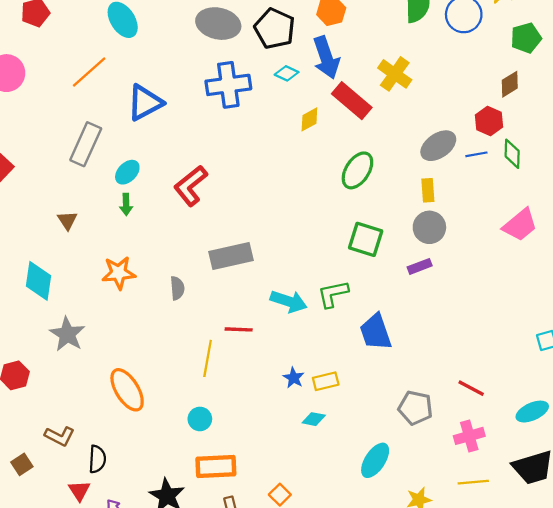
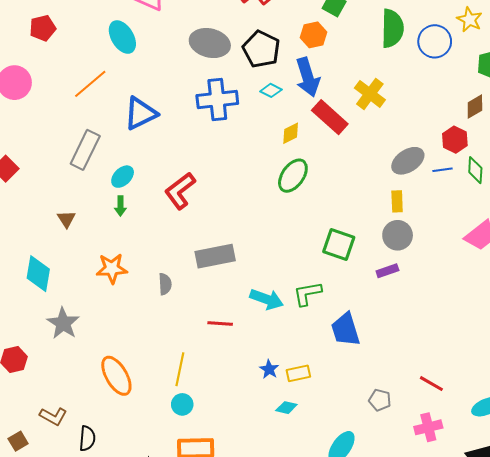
green ellipse: (357, 170) -> (293, 176), moved
yellow line: (208, 358) -> (180, 369), moved
gray pentagon: (415, 408) -> (380, 400), size x0.7

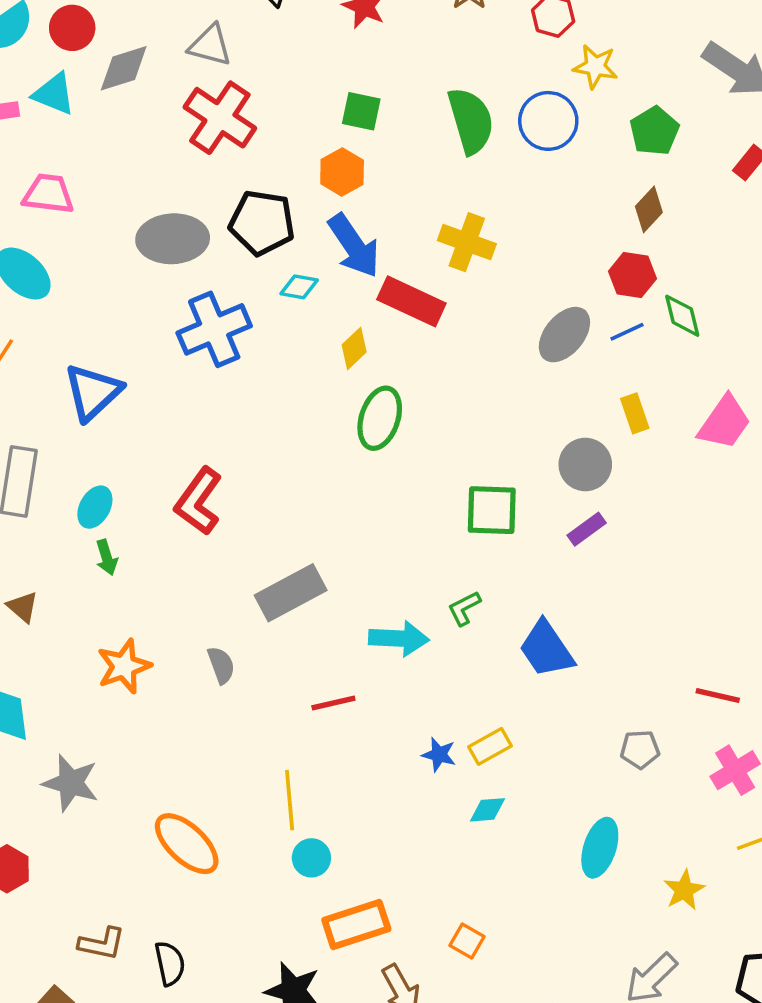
yellow rectangle: (397, 201) -> (635, 413), moved
green L-shape: (307, 294) -> (464, 608), size x0.7

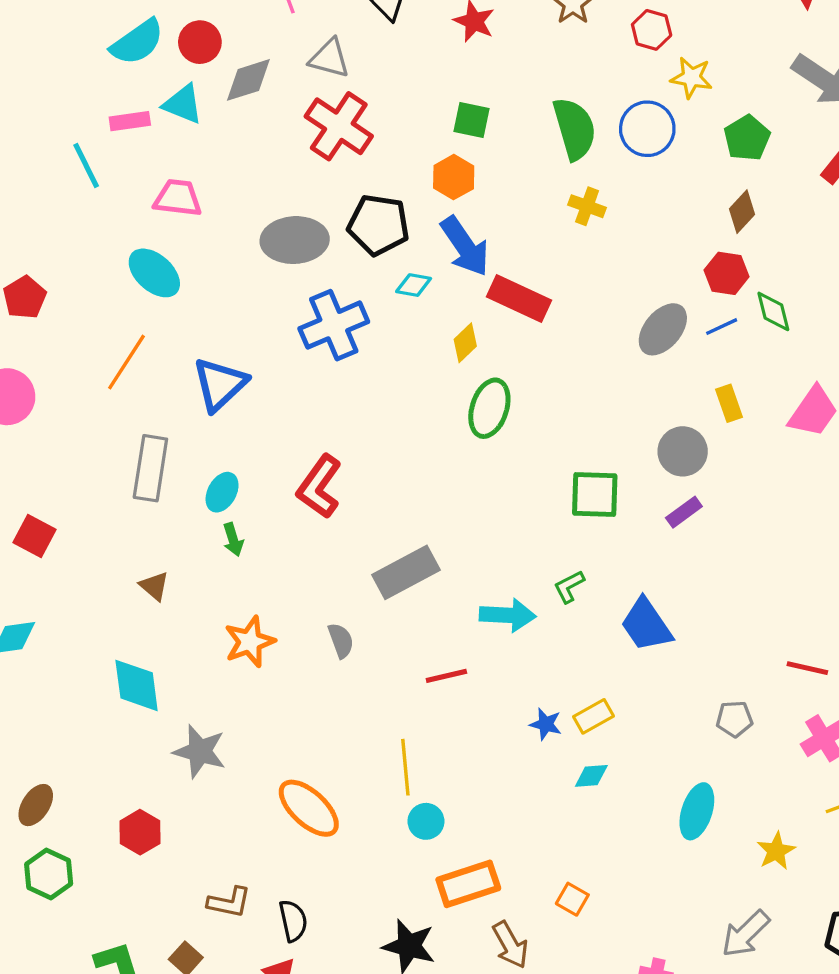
yellow cross: (467, 242) -> (587, 206), moved, size x0.7

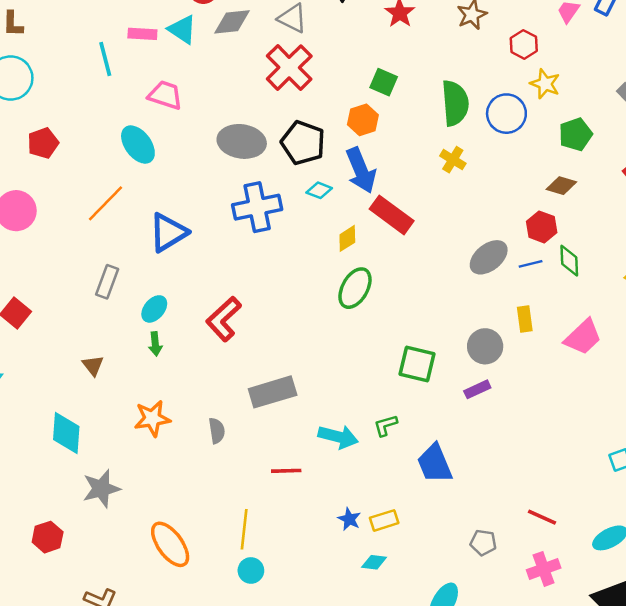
brown diamond: (742, 212) -> (561, 186), turned 52
gray rectangle: (150, 468) -> (107, 282), size x0.7
gray star: (200, 751) -> (101, 489), turned 30

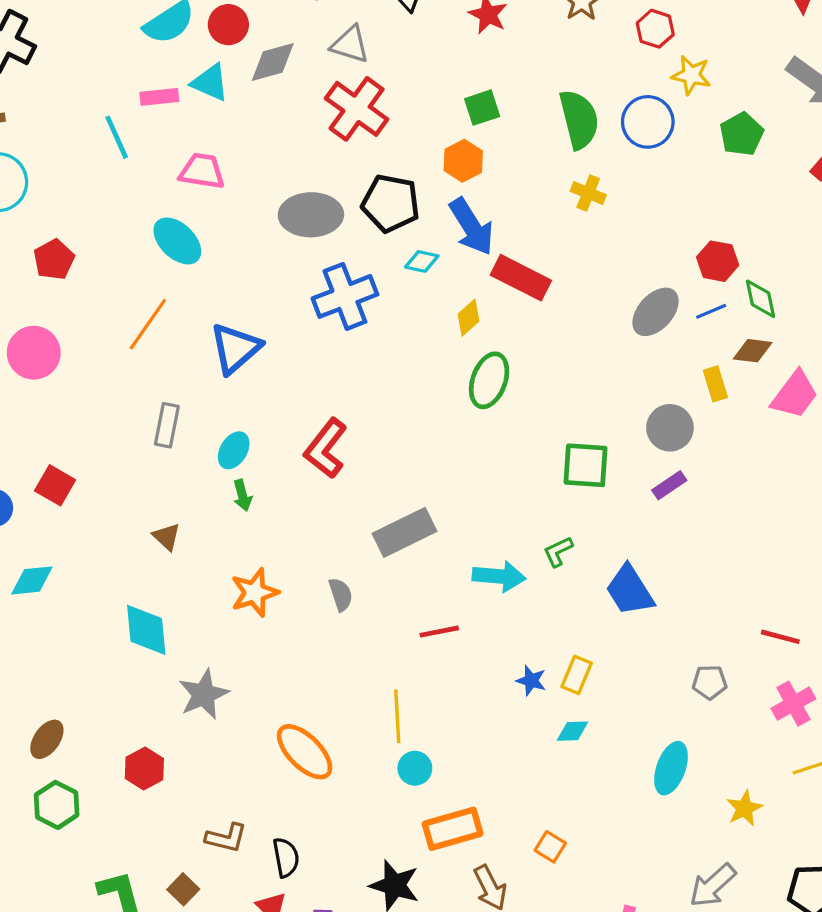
green square: (384, 82) -> (482, 108), turned -32
brown diamond: (561, 186) -> (753, 351), moved
yellow rectangle: (384, 520) -> (577, 675), turned -40

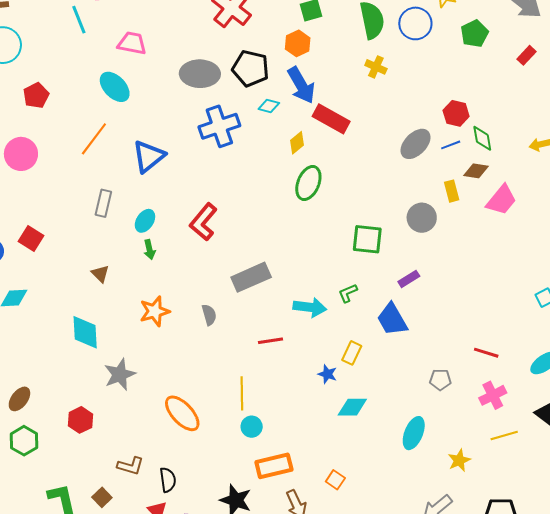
purple rectangle: (669, 485) -> (409, 279), moved
yellow rectangle: (577, 675) -> (352, 353), moved
cyan diamond: (572, 731) -> (352, 407), size x1.4

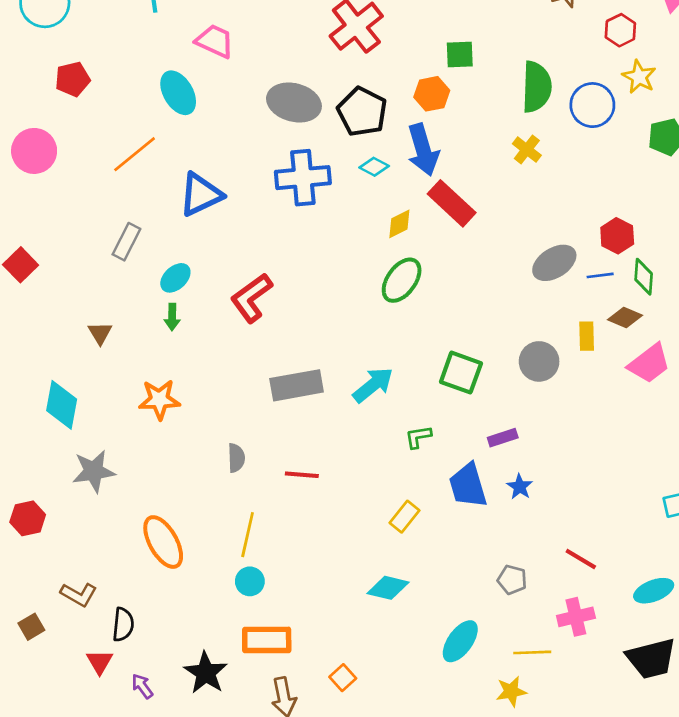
cyan arrow: (310, 307) -> (373, 385), moved, turned -60
gray semicircle: (209, 315) -> (236, 458), moved
blue star: (327, 374) -> (520, 487), moved
yellow line: (504, 436) -> (532, 652), moved

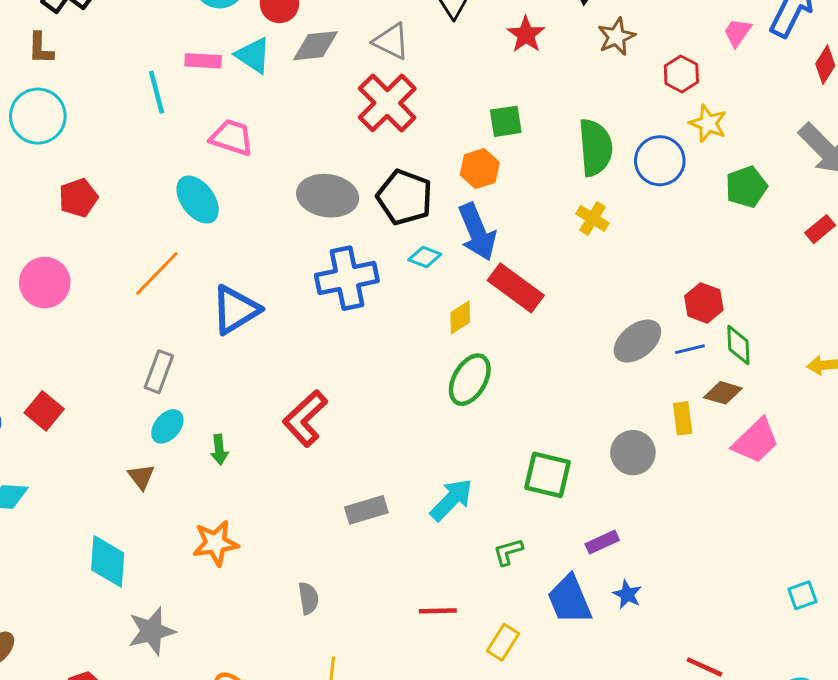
cyan ellipse: (175, 278) -> (167, 426), moved
gray rectangle: (297, 385) -> (366, 510), size x0.7
red line: (302, 475) -> (438, 611), moved

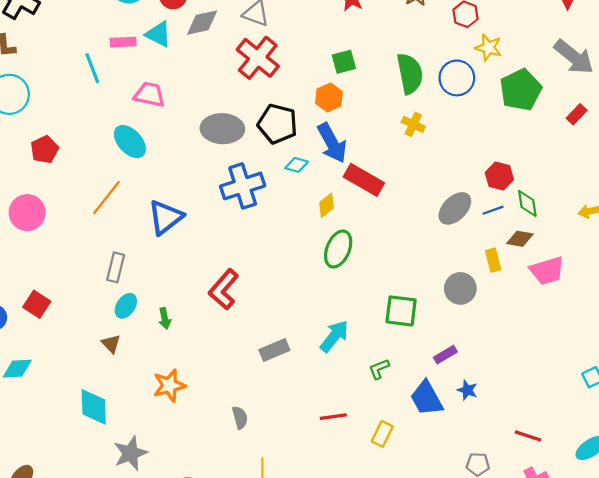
green pentagon: (746, 187) -> (521, 90), size x1.4
pink trapezoid: (756, 441) -> (547, 271), turned 33

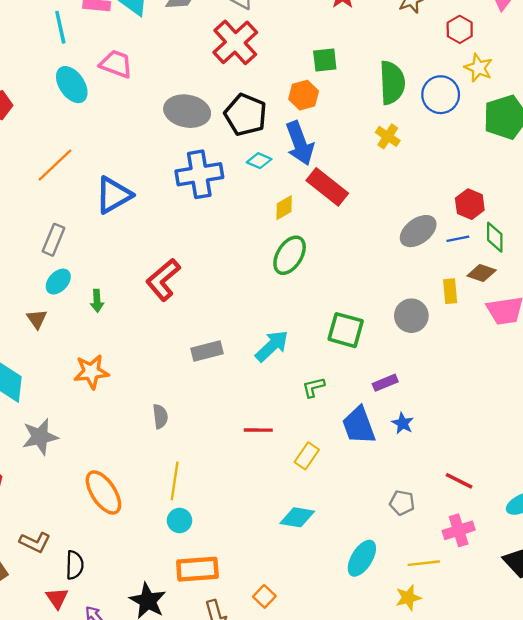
cyan ellipse: (130, 142) -> (72, 85), moved

